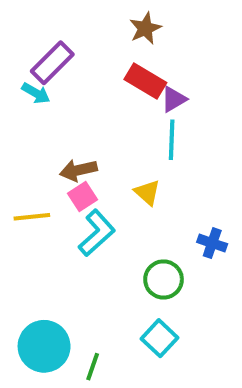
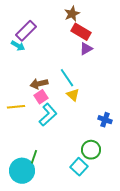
red rectangle: (145, 81) -> (81, 32), moved
cyan line: (172, 140) -> (67, 78), moved, turned -36
green circle: (164, 279) -> (91, 150), moved
green line: (93, 367) -> (34, 157), moved

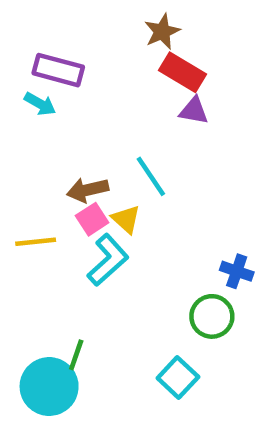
purple rectangle: (26, 31) -> (58, 70), turned 60
purple triangle: (86, 49) -> (194, 111), turned 40
yellow triangle: (73, 95) -> (126, 219), moved
green circle: (91, 150) -> (212, 316), moved

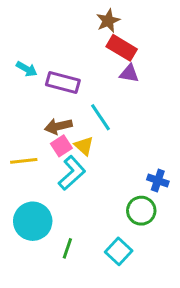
purple rectangle: (58, 70) -> (63, 83), moved
green line: (76, 355) -> (67, 248), moved
cyan circle: (49, 387) -> (33, 221), moved

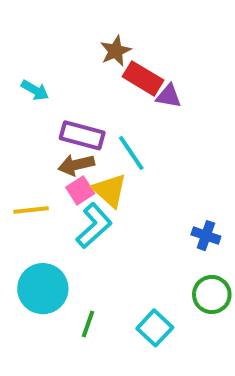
brown star: (108, 21) -> (116, 51), moved
red rectangle: (122, 48) -> (143, 78), moved
purple rectangle: (63, 83) -> (82, 135), moved
yellow triangle: (84, 146) -> (110, 190), size x1.4
green circle: (141, 211) -> (212, 295), moved

